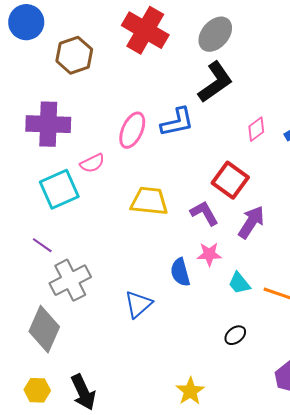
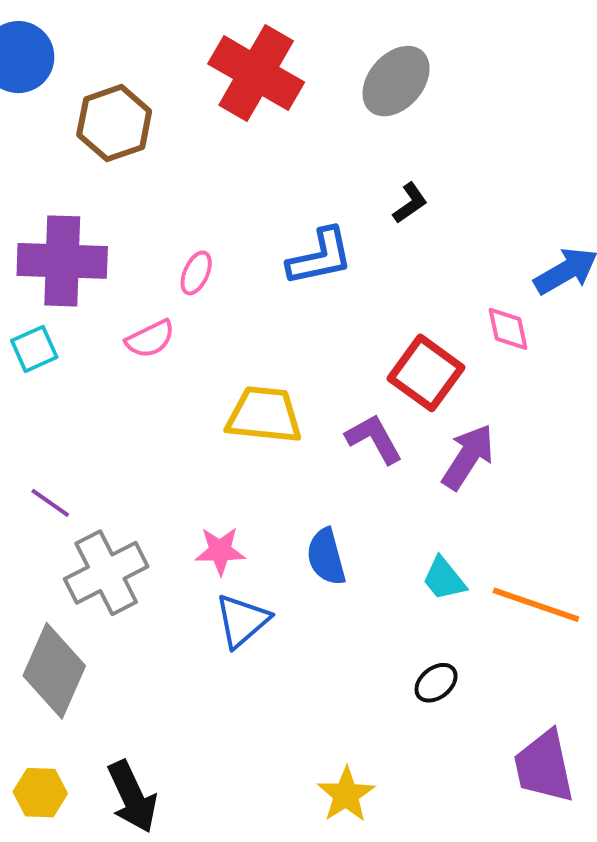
black L-shape: (215, 82) -> (410, 203), moved, size x0.5
pink diamond: (256, 129) -> (508, 329), moved, turned -65
pink ellipse: (132, 130) -> (196, 273), moved, size x0.6
cyan square: (59, 189) -> (34, 349), moved, size x0.6
pink star: (209, 254) -> (220, 551), moved

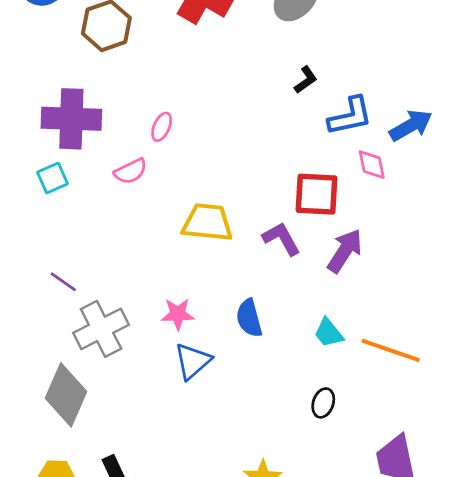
blue L-shape: (320, 257) -> (350, 116), moved
red square: (426, 373) -> (316, 194), turned -33
black ellipse: (436, 683) -> (323, 403), turned -32

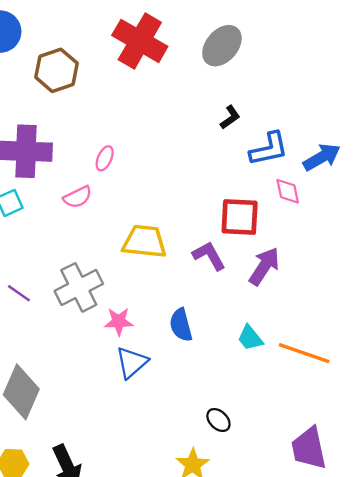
gray cross: (101, 329) -> (79, 287), moved
black ellipse: (323, 403) -> (218, 420), moved, turned -65

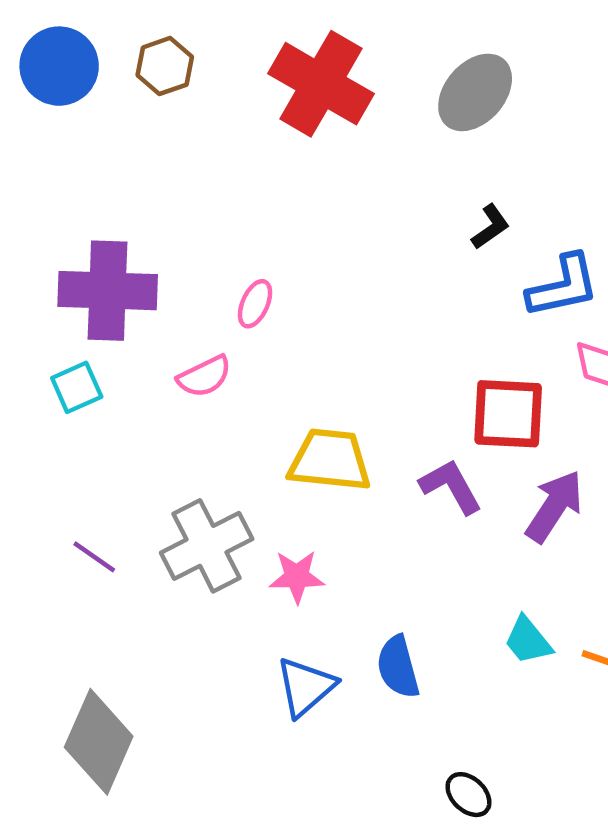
brown hexagon: (57, 70) -> (165, 66), moved, size x0.7
pink star: (119, 321) -> (297, 577), moved
blue semicircle: (181, 325) -> (398, 667), moved

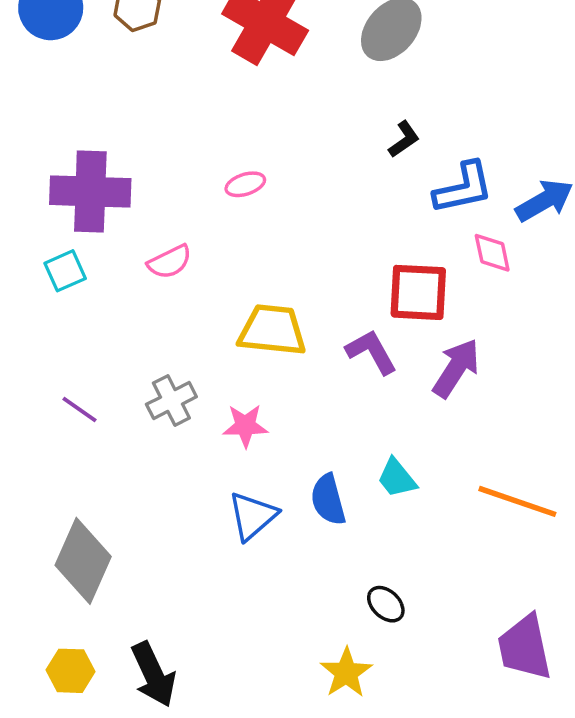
pink ellipse: (255, 304) -> (245, 184), moved, turned 48
gray cross: (207, 546) -> (171, 401), size x0.7
cyan trapezoid: (528, 640) -> (397, 478), moved

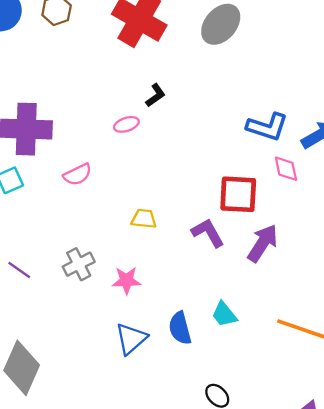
black L-shape: (404, 139) -> (156, 95), moved
blue L-shape: (463, 188) -> (267, 127), turned 30
yellow trapezoid: (272, 330) -> (144, 219), size x0.6

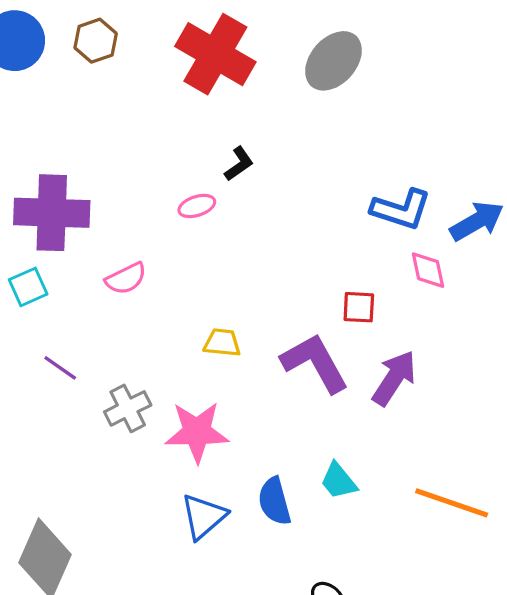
red square: (238, 194) -> (359, 307), size x0.6
purple L-shape: (208, 233) -> (315, 363), size x1.4
purple line: (19, 270) -> (60, 368), moved
pink star: (126, 280) -> (197, 432), size x1.5

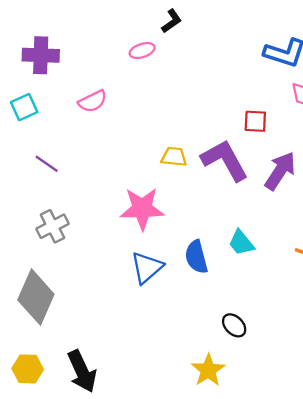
purple cross: (52, 213) -> (41, 55), size x0.7
yellow trapezoid: (222, 343) -> (174, 157), moved
gray cross: (128, 408) -> (52, 226), moved

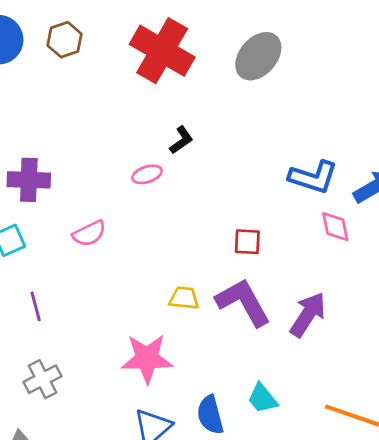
red square: (255, 121) -> (247, 242), moved
purple line: (47, 164) -> (36, 306), turned 40

